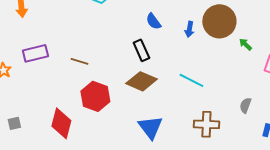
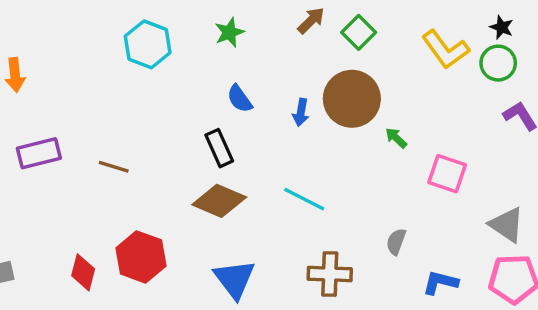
red hexagon: (95, 96) -> (141, 257), moved
red diamond: (61, 123) -> (83, 272), size x0.7

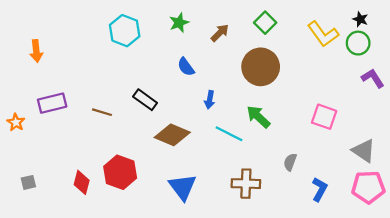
brown arrow: (311, 21) -> (220, 33), moved
blue arrow: (301, 112) -> (210, 100), moved
green arrow: (396, 138) -> (258, 117), moved, size x1.6
black rectangle: (219, 148) -> (145, 100), moved, turned -30
blue L-shape: (440, 282) -> (320, 189), turned 105

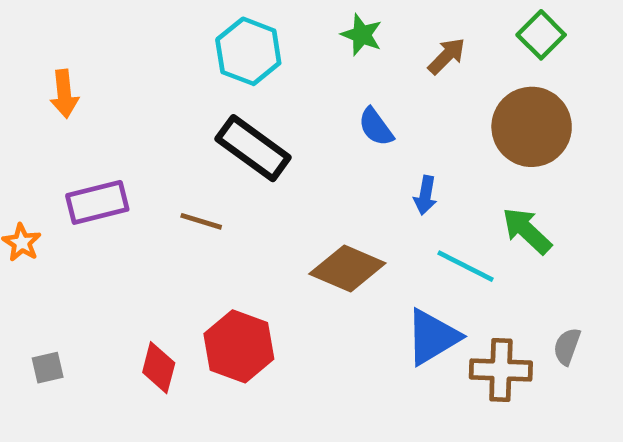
green star: (179, 23) -> (362, 35), turned -30
black rectangle: (145, 100) -> (253, 148), moved, size x1.4
gray semicircle: (290, 162) -> (567, 346), moved
blue triangle: (182, 187) -> (432, 337), moved, turned 36

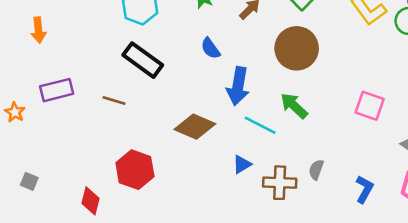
blue arrow: (425, 195) -> (238, 86), size x1.8
blue triangle: (432, 337) -> (242, 164), size x0.6
gray square: (48, 368) -> (29, 181), turned 36
red diamond: (159, 368) -> (91, 201), moved

